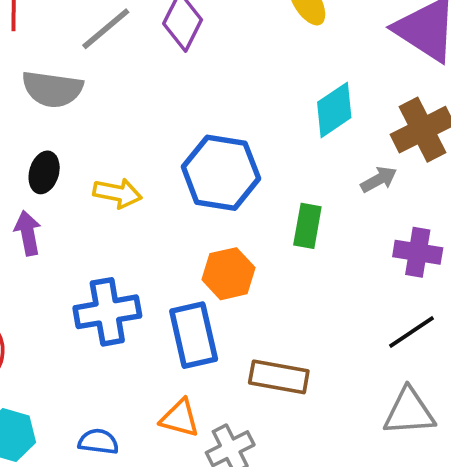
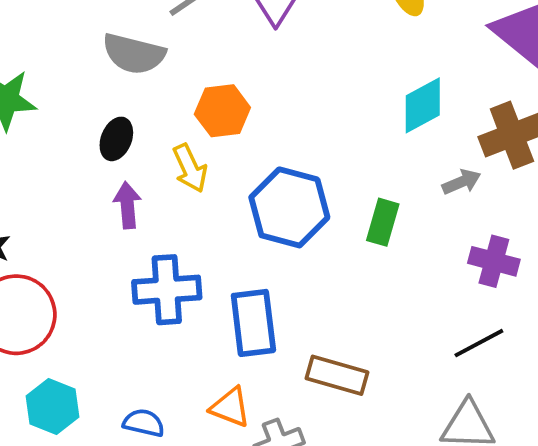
blue hexagon: (221, 173) -> (289, 207), moved
yellow arrow: (117, 193) -> (190, 168), turned 48
purple arrow: (28, 233) -> (127, 205), moved
orange hexagon: (229, 274) -> (222, 111), moved

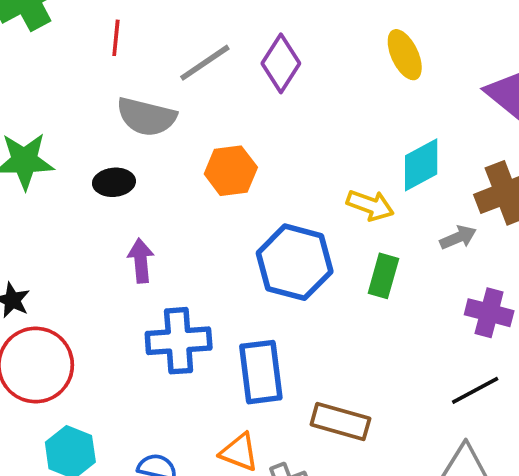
black ellipse: (116, 139) -> (114, 182), moved, turned 63
yellow arrow: (190, 168) -> (370, 205), moved, turned -45

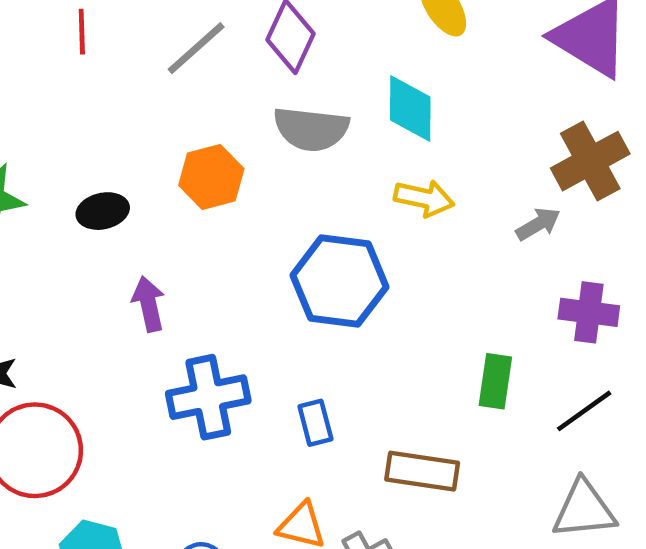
gray semicircle: (146, 117) -> (311, 129), moved
cyan diamond: (421, 165) -> (410, 108), moved, turned -54
orange hexagon: (231, 171) -> (211, 177), moved
green rectangle: (383, 276) -> (495, 381), moved
blue rectangle: (261, 372) -> (315, 423), size x0.6

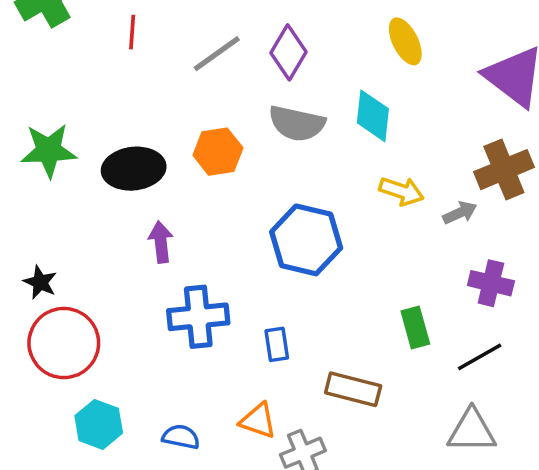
yellow arrow: (424, 198) -> (402, 191), moved
black ellipse: (103, 211) -> (134, 169), size x1.6
green rectangle: (495, 381) -> (415, 328), turned -30

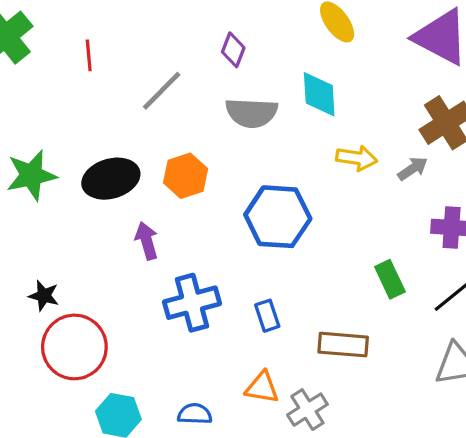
purple diamond: (289, 52) -> (233, 50), size x0.7
gray line: (217, 54) -> (162, 91), moved
orange hexagon: (218, 152) -> (186, 176), moved

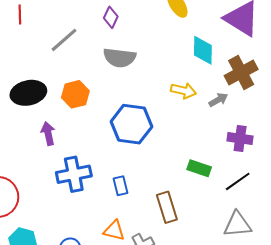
cyan diamond: (319, 94) -> (203, 50), moved
green rectangle: (390, 279) -> (199, 168), turned -50
brown rectangle: (343, 345) -> (167, 207), turned 64

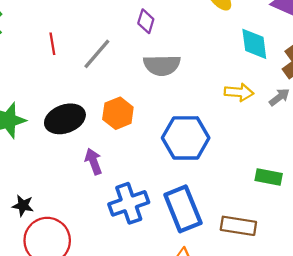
red line: (20, 15) -> (52, 44), moved
blue rectangle: (121, 186) -> (183, 209), size x2.0
brown rectangle: (167, 207) -> (238, 226), turned -56

